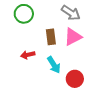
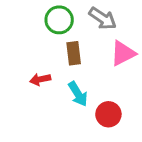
green circle: (24, 14) -> (59, 20), moved
pink triangle: (73, 37) -> (123, 53), moved

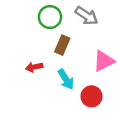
brown rectangle: (74, 53) -> (62, 45), turned 30
pink triangle: (123, 53) -> (104, 61), moved

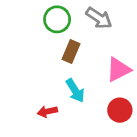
red arrow: (34, 67) -> (47, 111), moved
red circle: (91, 96) -> (120, 110), moved

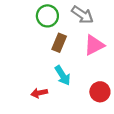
pink triangle: (118, 70) -> (94, 45), moved

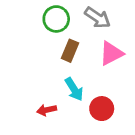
red circle: (100, 92) -> (102, 109), moved

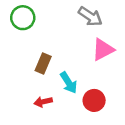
green circle: (56, 19) -> (23, 18), moved
brown rectangle: (70, 51) -> (43, 64), moved

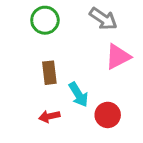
green circle: (23, 18) -> (45, 20), moved
brown rectangle: (43, 64) -> (49, 73), turned -30

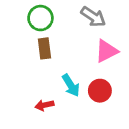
brown rectangle: (49, 73) -> (44, 48), moved
red circle: (108, 115) -> (100, 91), moved

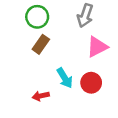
gray arrow: (93, 17) -> (85, 16), turned 75
brown rectangle: (44, 48) -> (41, 44), turned 42

